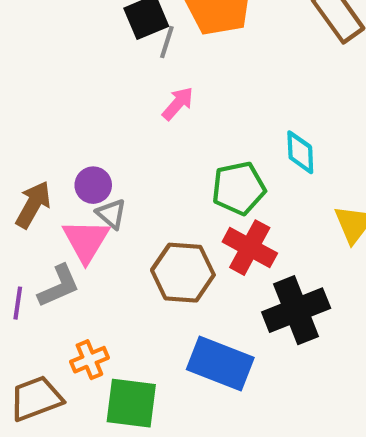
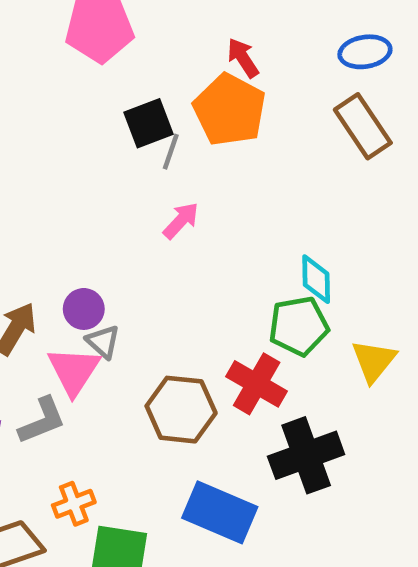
green pentagon: (239, 188) -> (299, 326), moved

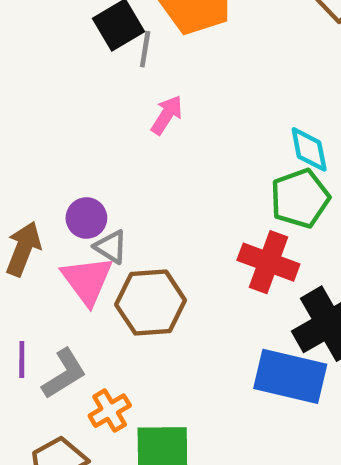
brown hexagon: (181, 410) -> (151, 303), moved
gray L-shape: (42, 421) -> (64, 374), moved
blue rectangle: (220, 512) -> (290, 376), moved

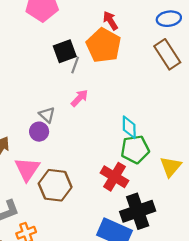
cyan diamond: (309, 149) -> (129, 127), moved
purple circle: (86, 218) -> (39, 132), moved
gray triangle: (111, 247) -> (47, 115), moved

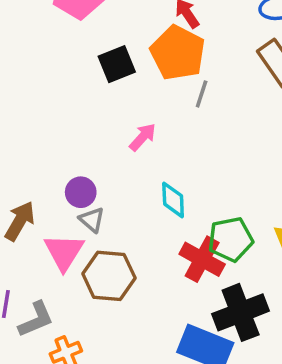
gray line: (75, 65) -> (202, 94), moved
gray triangle: (47, 115) -> (92, 220), moved
cyan diamond: (129, 127) -> (173, 200), moved
green pentagon: (135, 149) -> (230, 239), moved

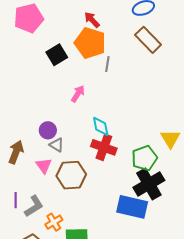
green pentagon: (230, 239) -> (144, 158), moved
pink triangle: (64, 252) -> (44, 166), size x0.7
red cross: (202, 259) -> (104, 147), moved

